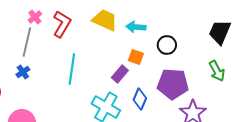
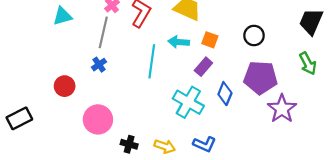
cyan arrow: (136, 27) -> (179, 42), moved
orange square: (136, 57) -> (210, 40), moved

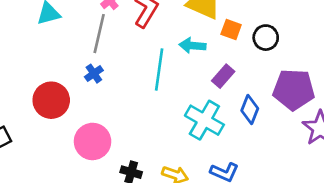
black circle: (254, 36) -> (266, 38), moved
orange square: (210, 40) -> (231, 30), moved
red circle: (65, 86) -> (51, 100), size x1.4

